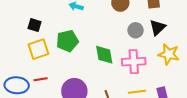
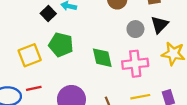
black square: (35, 25) -> (48, 13), moved, turned 32
green pentagon: (67, 41) -> (61, 45), turned 30

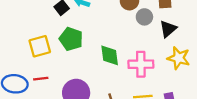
gray circle: (135, 29) -> (144, 17), moved

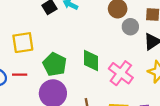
green pentagon: (71, 39) -> (55, 64), moved
pink cross: (141, 64) -> (121, 73), turned 30

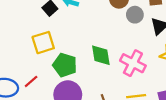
yellow square: (23, 43) -> (43, 43), moved
red line: (20, 75) -> (31, 81), turned -32

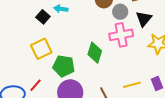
green diamond: (101, 55) -> (95, 53), turned 35
pink cross: (133, 63) -> (121, 35), moved, turned -30

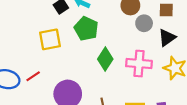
pink cross: (121, 35) -> (139, 64), moved
green pentagon: (64, 66) -> (86, 29), moved

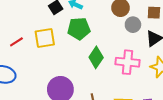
green pentagon: (86, 29) -> (79, 29), turned -30
red line: (33, 76) -> (16, 42), moved

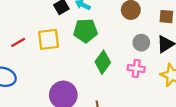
gray circle: (133, 25) -> (141, 43), moved
pink cross: (128, 62) -> (136, 68), size x0.7

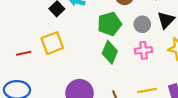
green pentagon: (85, 31) -> (109, 24), moved
red line: (18, 42) -> (24, 53), turned 32

